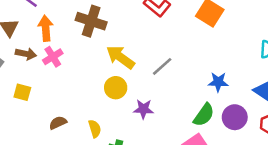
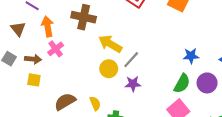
brown arrow: (26, 54) -> (33, 59), moved
gray line: (162, 66) -> (131, 60), moved
brown semicircle: (58, 123) -> (65, 102), size x1.5

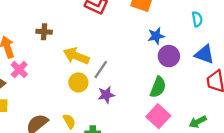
brown cross: (84, 17) -> (44, 32), size x0.6
blue star: (191, 56) -> (156, 36), moved
purple circle: (207, 83) -> (169, 56), moved

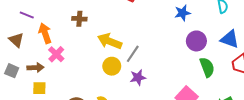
blue star: (156, 36) -> (182, 13), moved
green semicircle: (158, 87) -> (207, 67), moved, turned -42

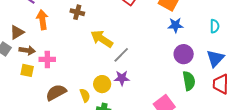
blue triangle: (230, 39) -> (215, 58), turned 42
brown triangle: (16, 40) -> (17, 32), moved, turned 35
pink cross: (56, 54) -> (47, 59), moved, turned 35
yellow circle: (112, 66) -> (102, 84), moved

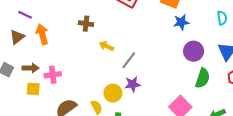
brown cross: (77, 12) -> (86, 24), moved
brown triangle: (17, 32) -> (17, 37), moved
yellow arrow: (102, 39) -> (106, 46), size x0.6
green semicircle: (189, 81) -> (203, 78), turned 36

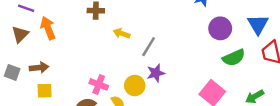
pink cross: (53, 75) -> (99, 84), moved, turned 35
green semicircle: (203, 78) -> (234, 58), turned 54

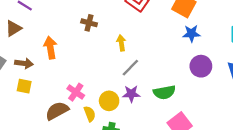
orange arrow: (48, 28) -> (50, 48), moved
yellow arrow: (122, 33) -> (121, 43), moved, turned 49
green semicircle: (234, 58) -> (164, 92), moved

